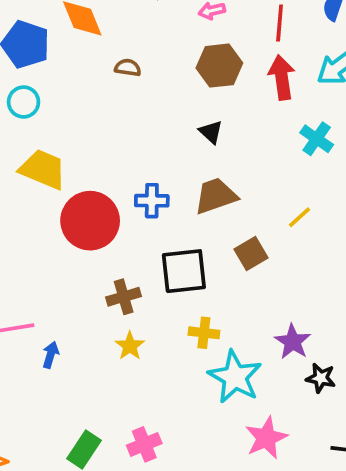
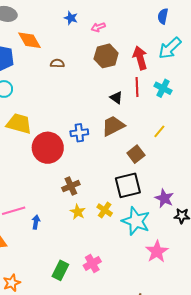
red line: (280, 23) -> (137, 87), moved
black triangle: (211, 132) -> (116, 98), moved
black square: (184, 271) -> (128, 185), moved
yellow cross: (204, 333) -> (105, 210), moved, turned 35

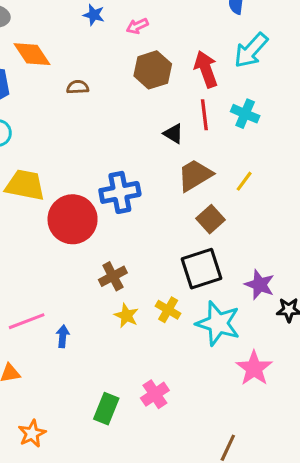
brown trapezoid: (113, 126) -> (195, 175), moved
blue cross: (79, 133) -> (120, 192), size x1.4

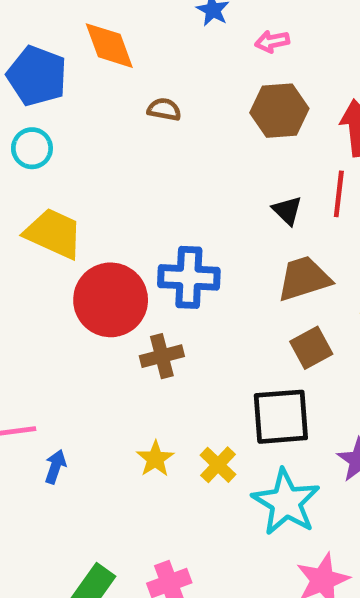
brown cross: (113, 276) -> (162, 356), moved

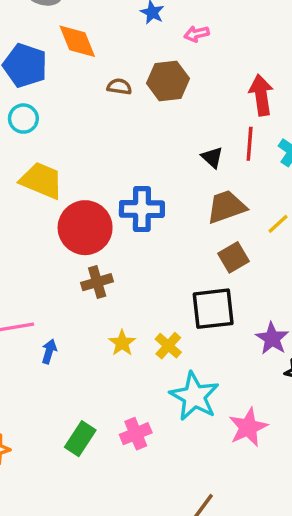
brown hexagon: (279, 111) -> (168, 81), moved
brown cross: (162, 356) -> (97, 282), moved
cyan star: (286, 502) -> (194, 396), moved

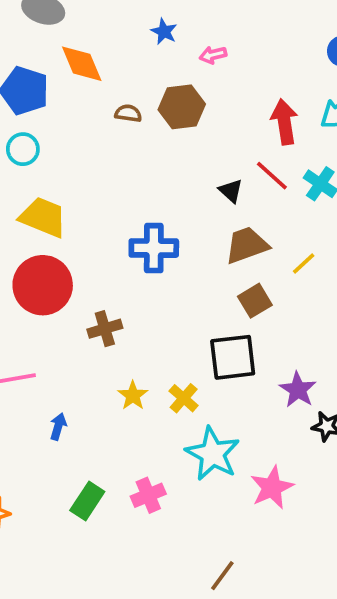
red line: (250, 144) -> (272, 176), turned -52
red circle: (85, 228) -> (43, 285), moved
blue arrow: (49, 351) -> (58, 426), moved

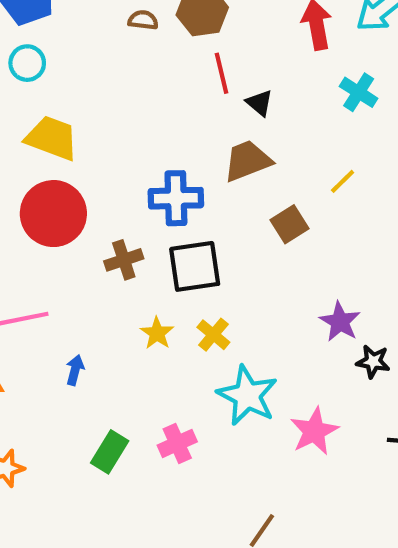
red line: (272, 176) -> (221, 73), moved, turned 36
brown trapezoid: (247, 245) -> (247, 161), moved
blue cross: (154, 248) -> (176, 198), moved
black square: (233, 357) -> (195, 266), moved

